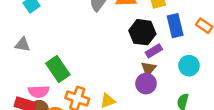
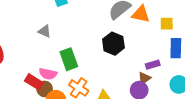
black hexagon: (142, 32) -> (113, 44), moved

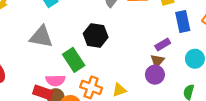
gray triangle: (45, 31) -> (41, 37), size x1.6
black hexagon: (113, 44) -> (96, 35), moved

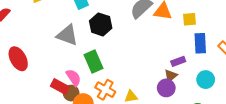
black hexagon: (96, 35) -> (101, 24), moved
pink semicircle: (55, 80) -> (74, 78), turned -132

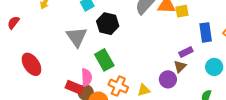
yellow square: (189, 19) -> (182, 11), moved
gray triangle: (67, 35) -> (77, 37), turned 40
pink semicircle: (74, 78) -> (87, 77), turned 36
purple circle: (166, 88) -> (168, 79), moved

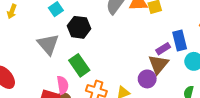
blue rectangle: (206, 32) -> (180, 41), moved
brown triangle: (180, 66) -> (158, 64), size x1.5

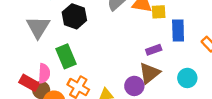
blue rectangle: (180, 41) -> (178, 31), moved
purple rectangle: (163, 49) -> (154, 50), moved

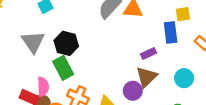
yellow square: (159, 12) -> (183, 14), moved
black hexagon: (74, 16) -> (66, 43), moved

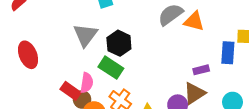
green rectangle: (63, 68) -> (111, 68), turned -40

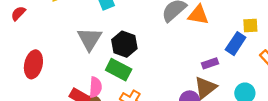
blue rectangle: (228, 53) -> (236, 44), turned 35
red ellipse: (28, 55) -> (33, 64), turned 40

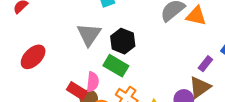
purple rectangle: (210, 63) -> (205, 64), turned -35
red ellipse: (33, 64) -> (33, 57), turned 30

